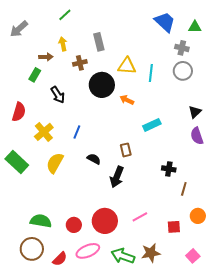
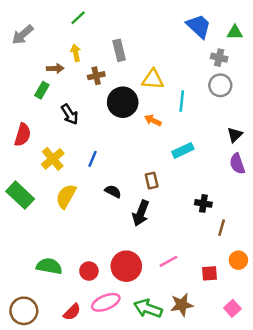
cyan line: (151, 73) -> (182, 101), moved
brown circle: (32, 249) -> (24, 311), moved

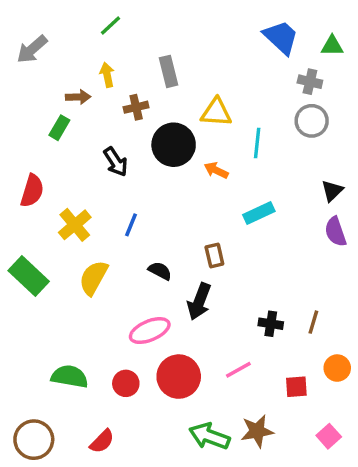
black arrow: (70, 114) -> (116, 162), moved
black cross: (203, 203) -> (271, 324), moved
pink ellipse: (106, 302) -> (150, 331), moved

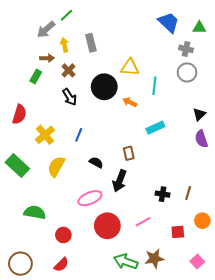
gray arrow: (32, 49) -> (46, 30), moved
gray rectangle: (168, 71) -> (91, 43), moved
brown cross: (136, 107) -> (68, 70), moved, turned -32
green semicircle: (70, 377) -> (35, 212), moved
red circle: (126, 383) -> (63, 235), moved

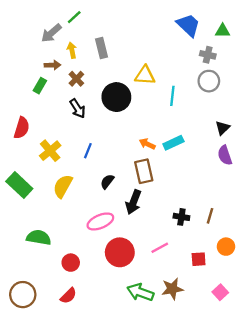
orange arrow: (130, 102) -> (147, 144), moved
brown rectangle: (129, 153) -> (144, 171), size x1.5
black semicircle: (96, 162) -> (107, 182), turned -80

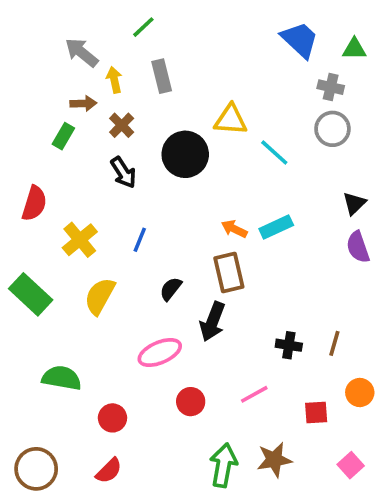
green line: (74, 17) -> (143, 27), moved
gray arrow: (51, 33) -> (82, 52), turned 80
cyan line: (172, 96) -> (274, 152), turned -54
red circle: (120, 252) -> (191, 402), size x0.6
green arrow: (140, 292) -> (223, 465), turned 80

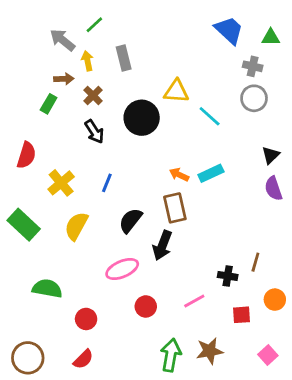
green line: (143, 27) -> (94, 25), moved
black semicircle: (171, 289) -> (130, 220), size x1.4
black cross: (289, 345) -> (228, 276), moved

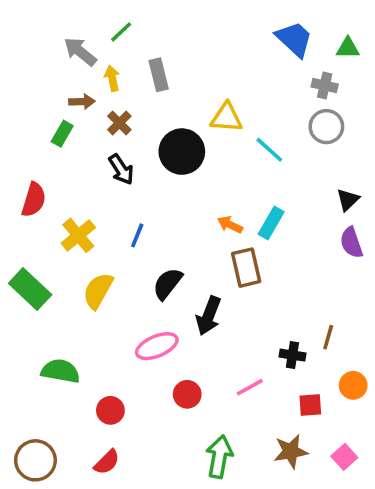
cyan rectangle: (211, 173) -> (271, 223), turned -35
brown rectangle: (175, 208) -> (246, 268), moved
brown star: (210, 351) -> (291, 451), moved

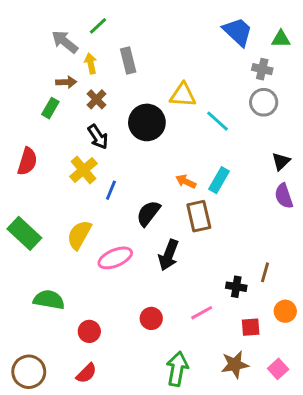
yellow cross: (78, 235) -> (84, 170), moved
black semicircle: (168, 284) -> (148, 213), moved
pink ellipse: (157, 346) -> (115, 258), moved

